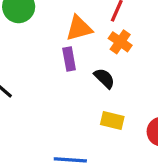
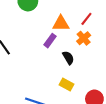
purple rectangle: (69, 59) -> (50, 41), turned 32

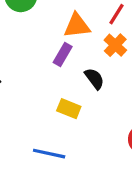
yellow rectangle: (66, 84) -> (69, 109), moved

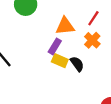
yellow rectangle: (69, 109) -> (60, 61), moved

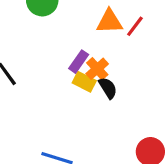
orange triangle: (65, 26) -> (109, 22), moved
orange cross: (92, 40) -> (97, 69), moved

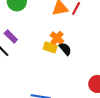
purple rectangle: (79, 62) -> (11, 37), moved, turned -72

